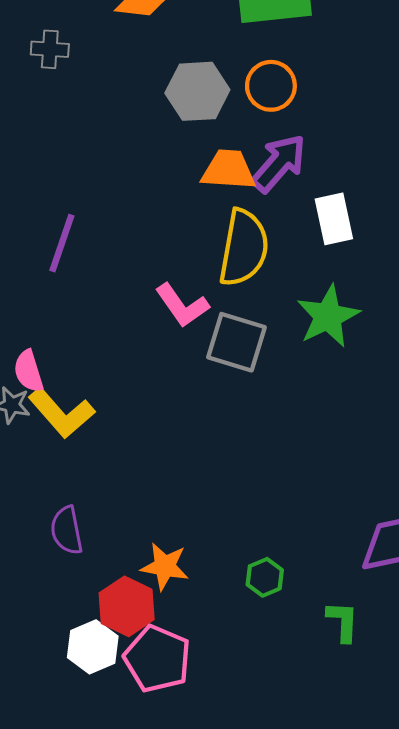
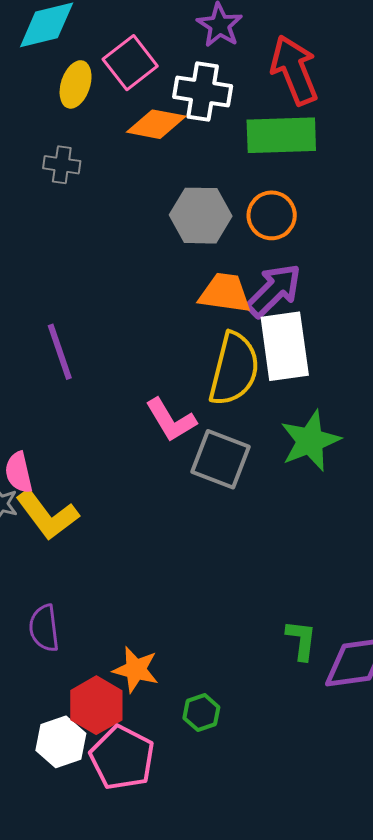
white rectangle: (334, 219) -> (285, 346), moved, size x1.4
purple line: (62, 243) -> (60, 352), turned -42
green hexagon: (265, 577) -> (201, 713), moved
green L-shape: (343, 621) -> (301, 640), moved

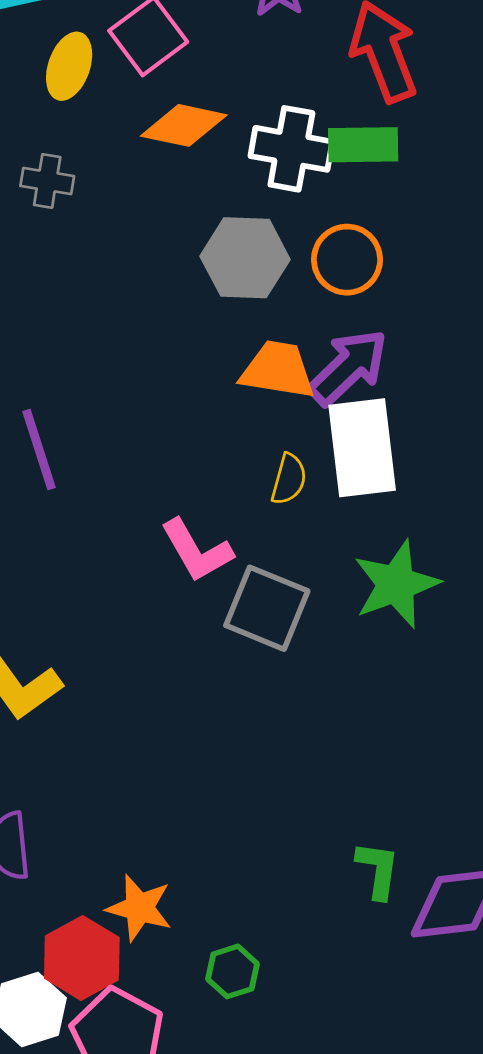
white cross: (203, 91) -> (291, 149), moved
green rectangle: (281, 135) -> (363, 145), size x0.7
yellow semicircle: (234, 369) -> (289, 479), size x0.5

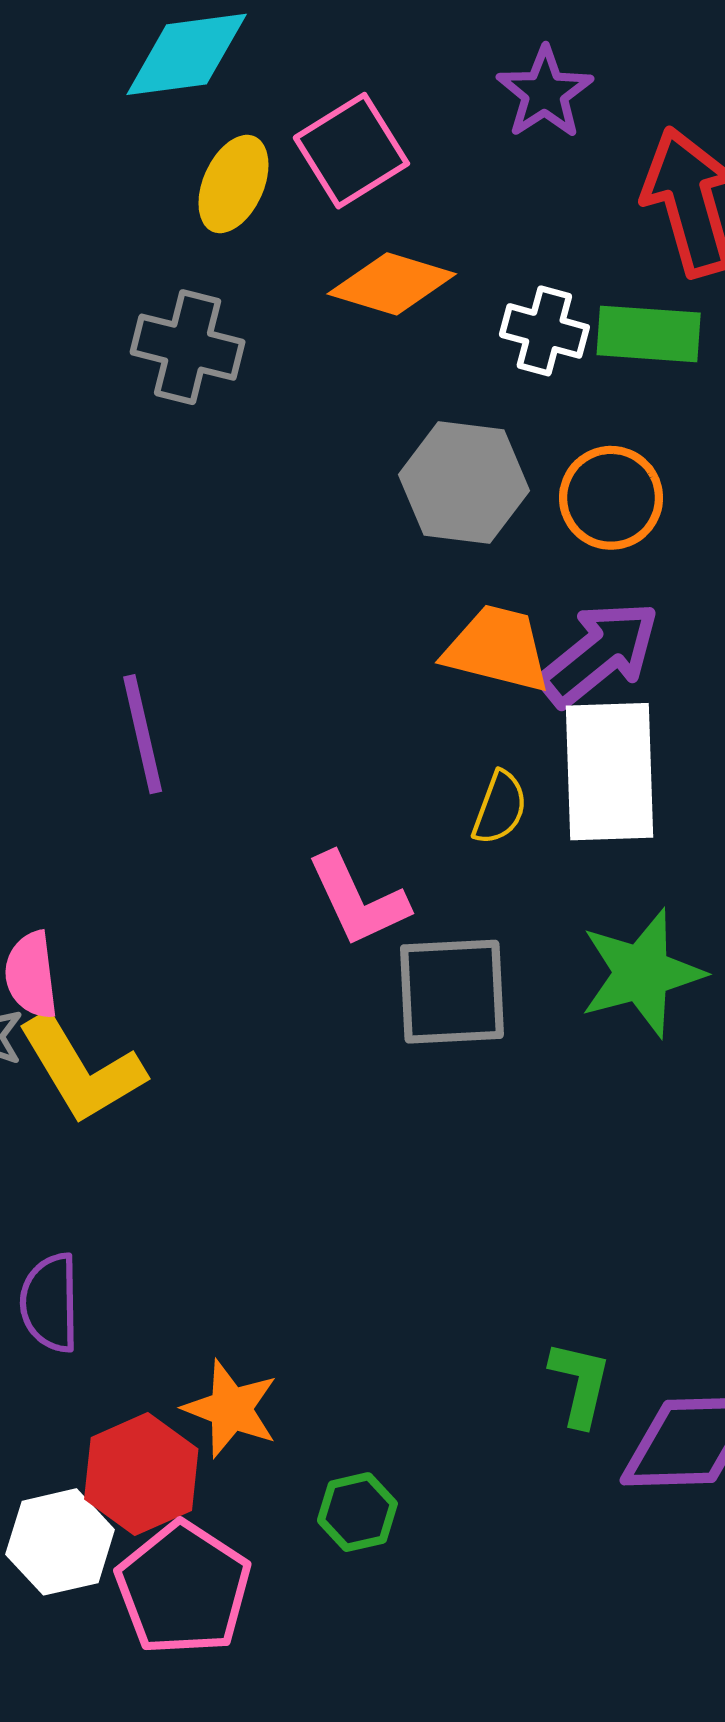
white cross: (291, 149) -> (544, 331), size x0.7
gray cross: (47, 181) -> (188, 347), size x1.4
gray square: (267, 608) -> (452, 992), turned -30

